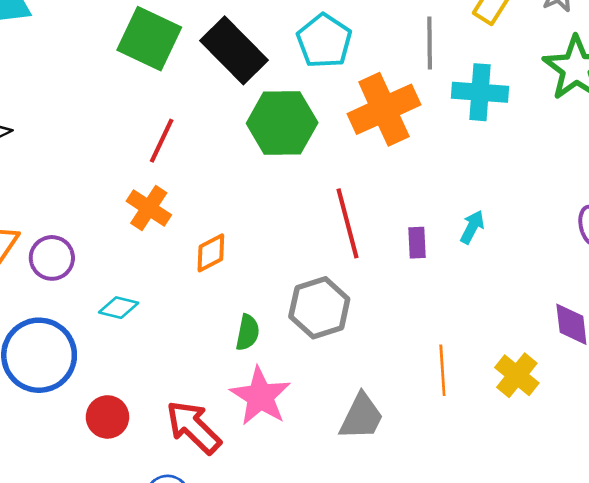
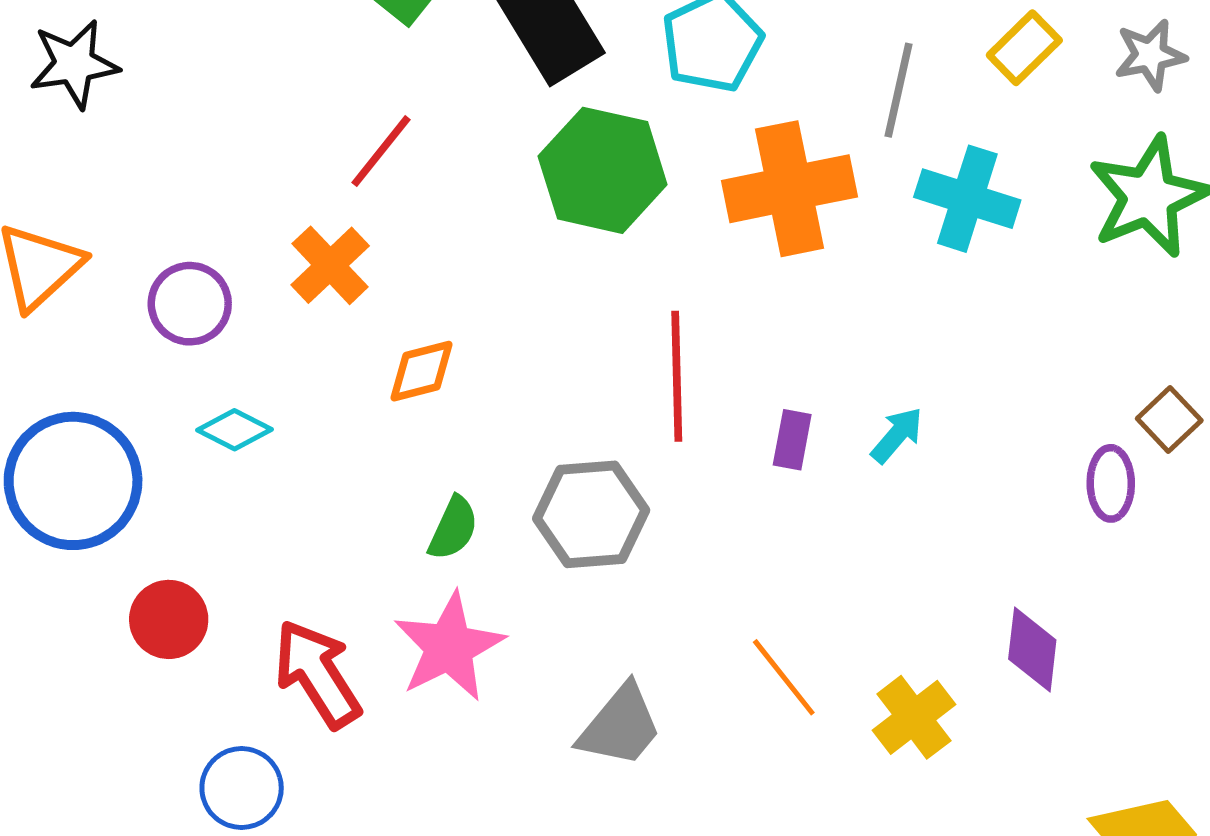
purple circle: (52, 258) -> (190, 304), moved
orange line: (442, 370) -> (784, 677), turned -48

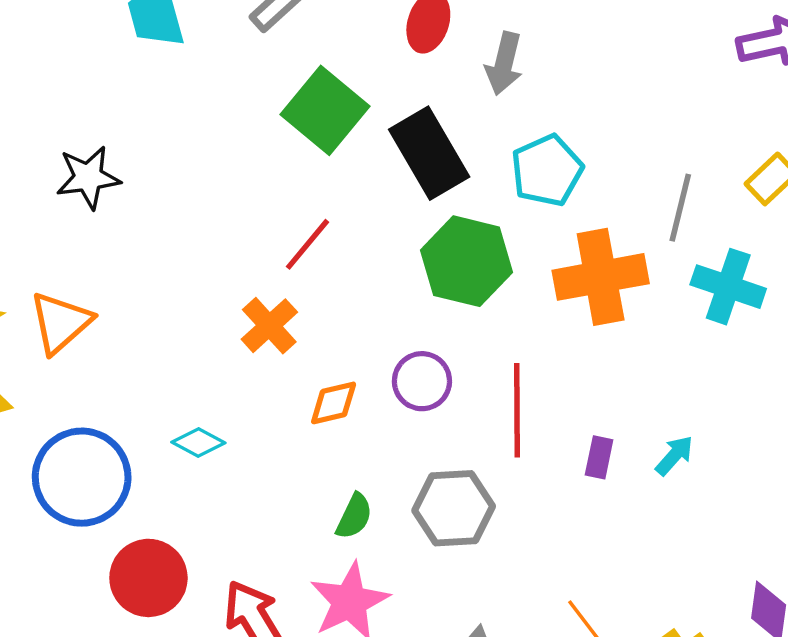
purple circle: (190, 304) -> (422, 381), moved
red circle: (169, 619) -> (148, 578), size x1.4

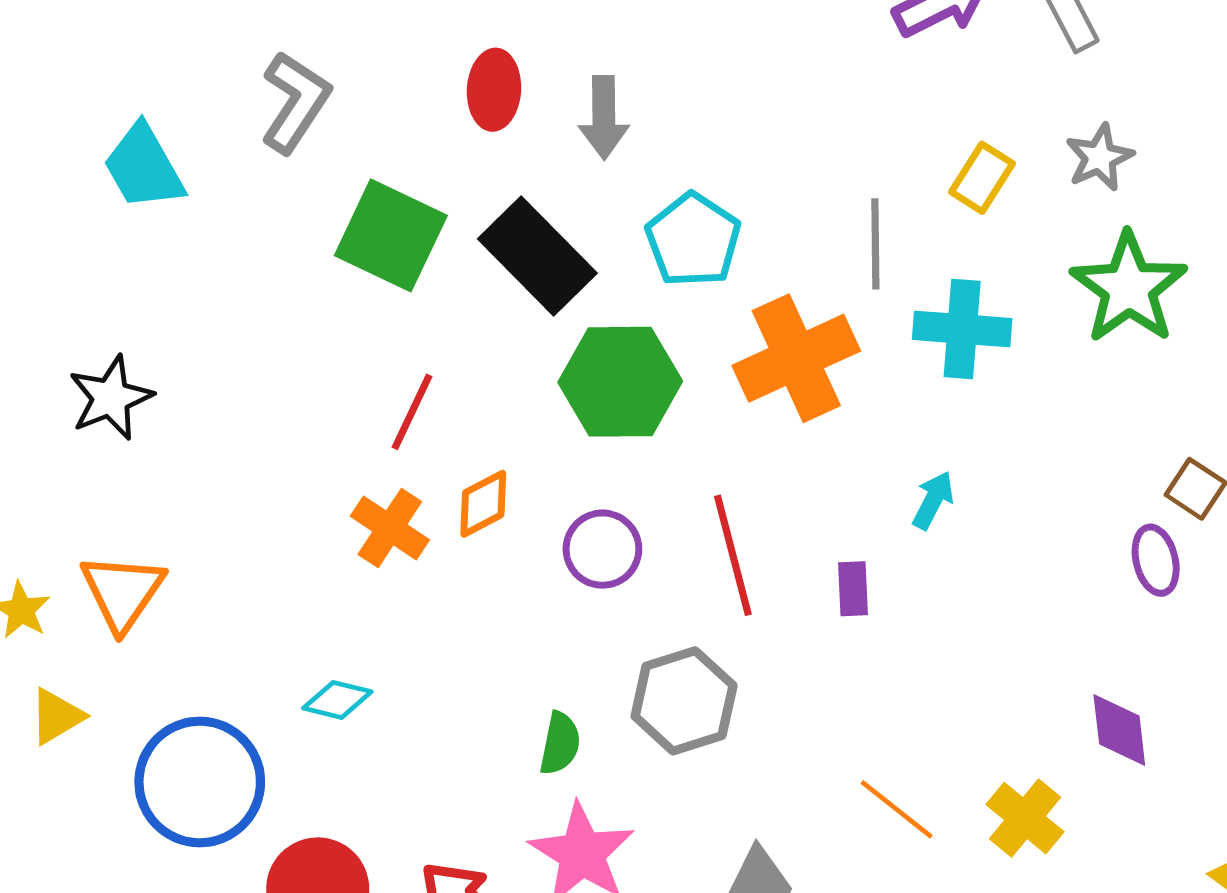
orange diamond: (334, 403) -> (483, 504), moved
cyan arrow: (674, 456) -> (933, 500), moved

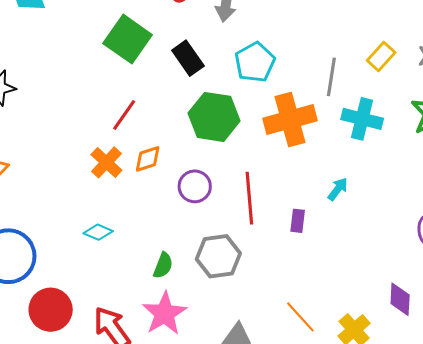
black rectangle: (537, 256) -> (188, 58), size x0.7
cyan diamond: (337, 700) -> (98, 232), moved

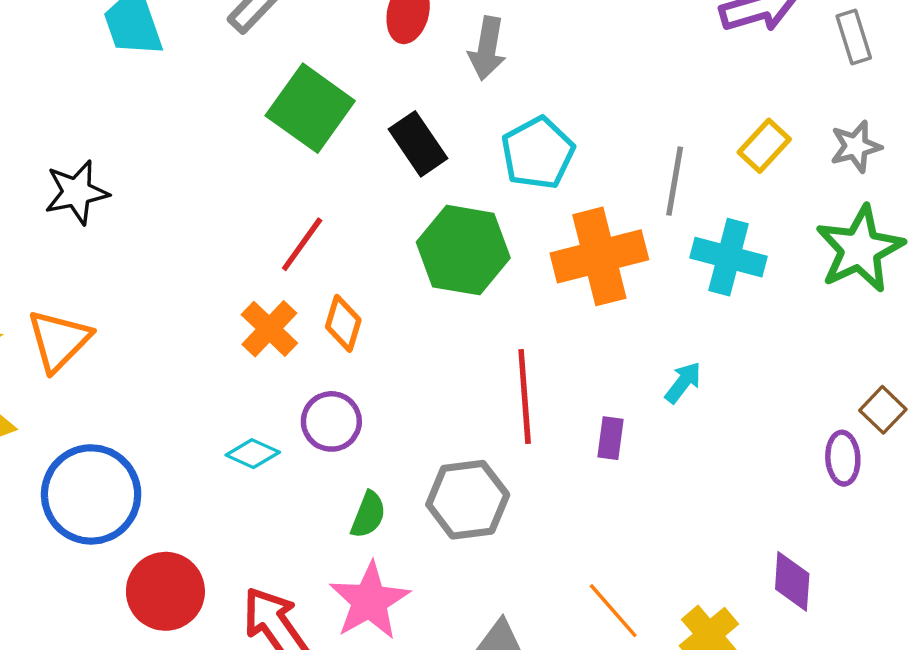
orange diamond: (148, 159) -> (343, 323), turned -56
purple circle: (195, 186) -> (331, 421), moved

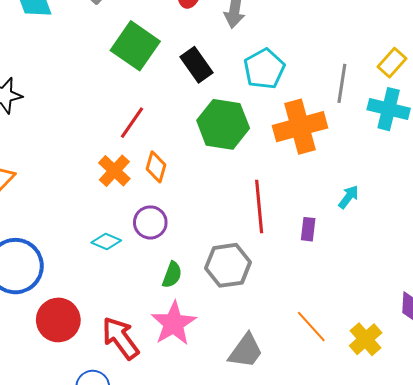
cyan cross: (729, 257) -> (389, 109), moved

